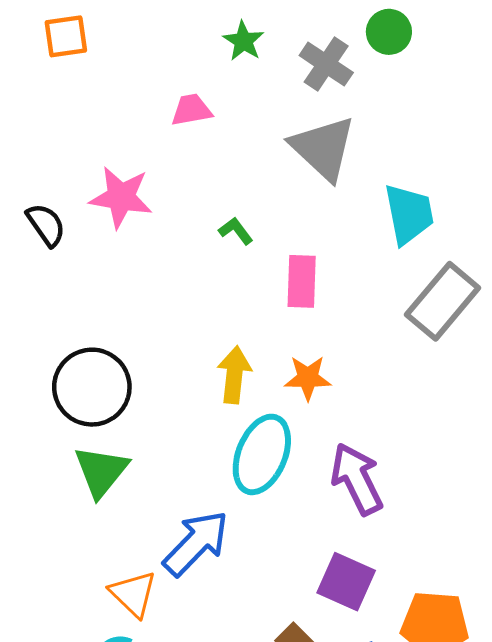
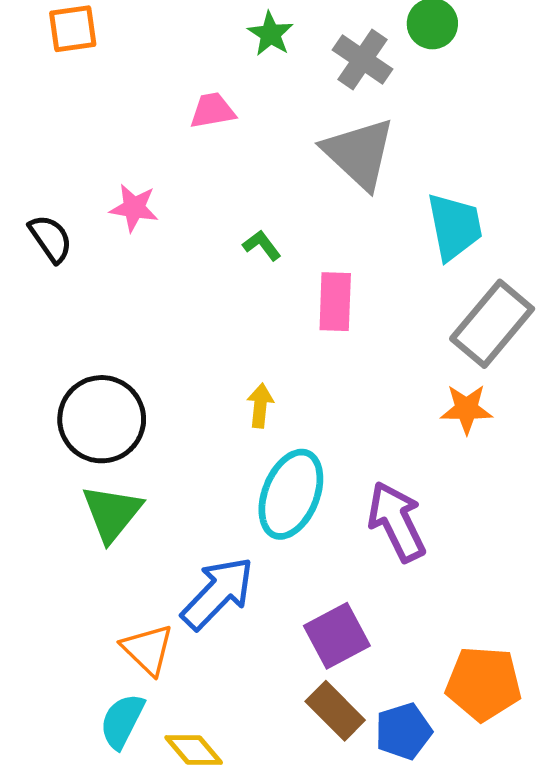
pink star: (121, 197) -> (134, 208), size x0.7
yellow arrow: (234, 375) -> (260, 406), size x0.7
orange star: (308, 378) -> (466, 409), moved
purple square: (346, 582) -> (337, 636), moved, turned 38

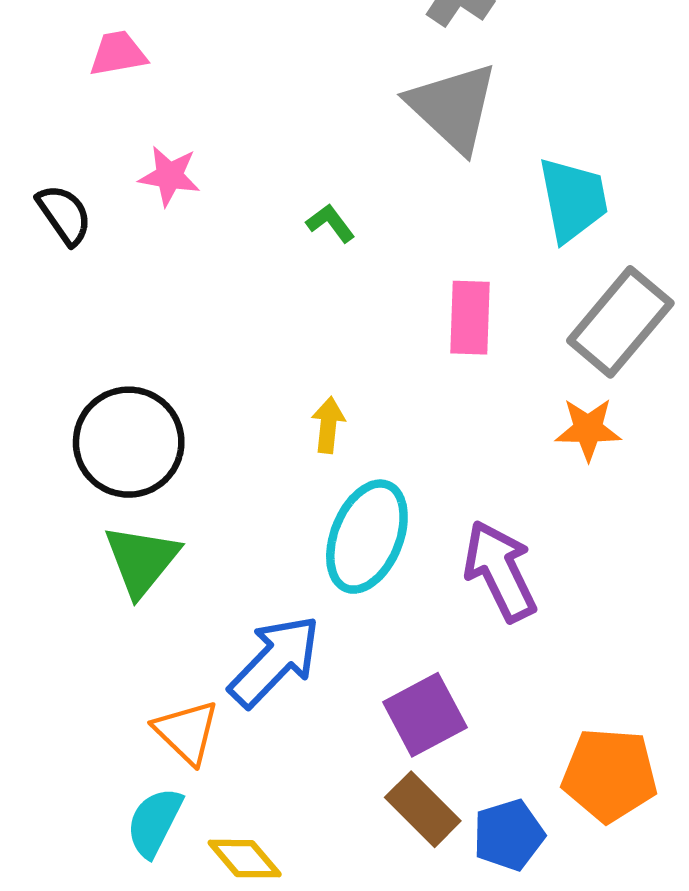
pink trapezoid: (212, 111) -> (118, 54), moved
pink rectangle: (335, 302) -> (470, 318), moved

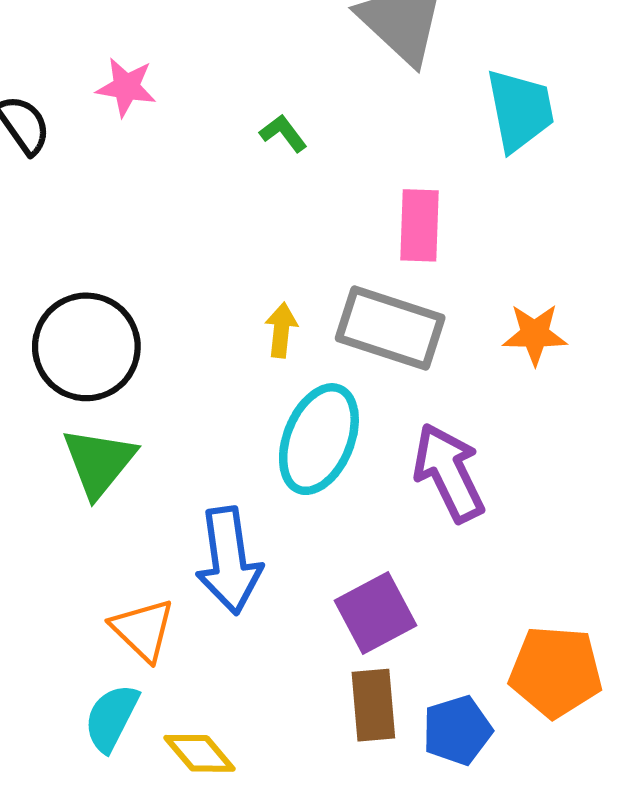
gray rectangle: (620, 322) -> (390, 328), moved, turned 68
blue arrow: (275, 661) -> (229, 561), turned 128
brown rectangle: (423, 809) -> (373, 705), turned 40

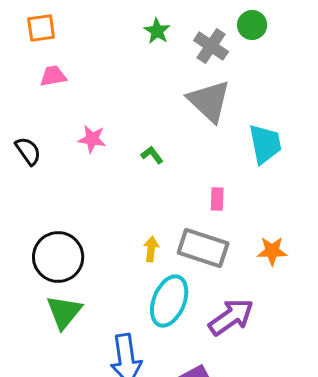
pink star: (126, 87) -> (92, 139), moved
pink rectangle: (419, 225) -> (217, 199), size x0.7
purple arrow: (449, 473) -> (231, 317), turned 81

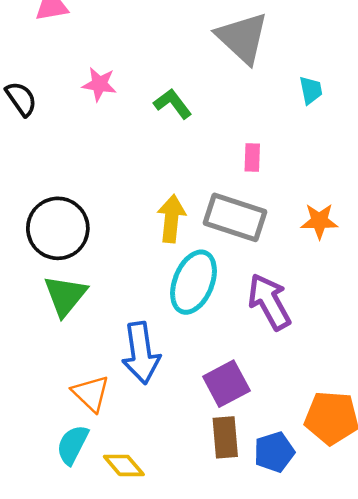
cyan trapezoid: (265, 144) -> (311, 90), size x0.6
green L-shape: (152, 155) -> (173, 104), size x1.4
yellow arrow: (151, 249) -> (171, 219), size x1.5
purple arrow: (231, 317) -> (269, 302), turned -84

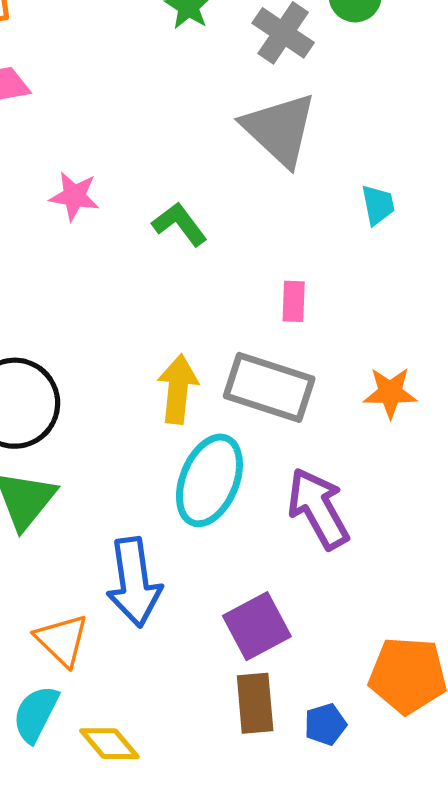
blue pentagon: (274, 452) -> (325, 724), size x0.7

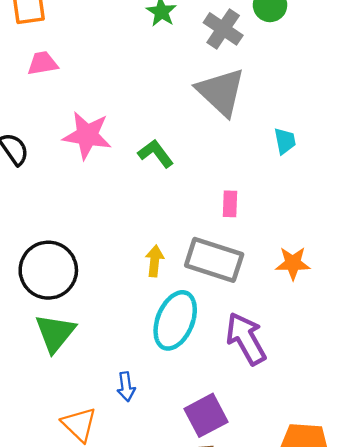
pink star: (74, 196) -> (87, 135), size x1.5
yellow arrow: (178, 389) -> (155, 261), size x0.7
blue arrow: (134, 582) -> (126, 387), size x0.5

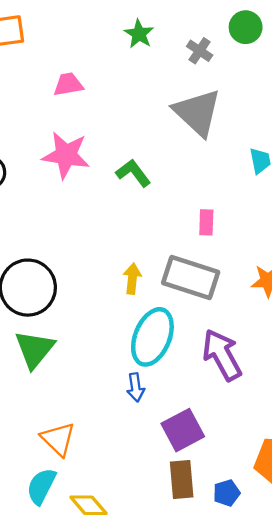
gray cross: (223, 29) -> (200, 51), size x0.7
pink trapezoid: (43, 63) -> (68, 84), moved
blue arrow: (126, 387) -> (136, 387), moved

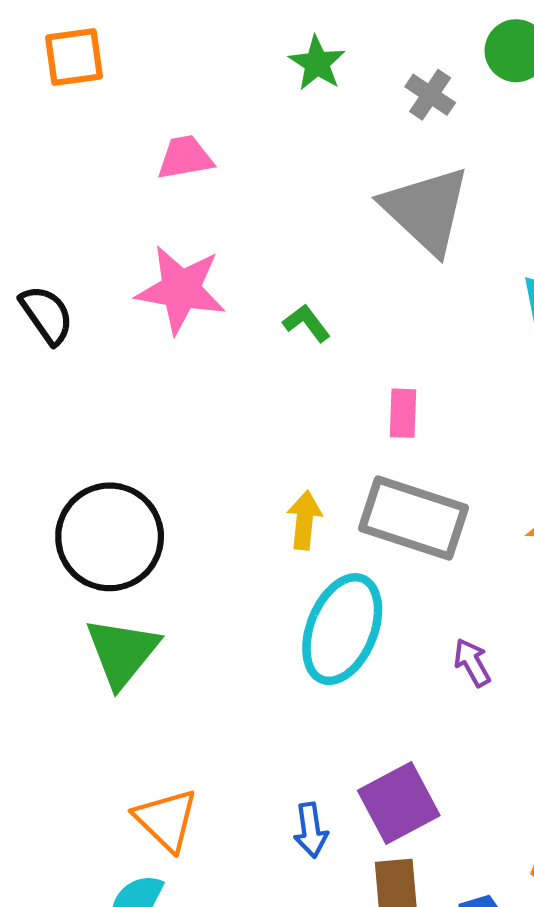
green L-shape: (133, 173) -> (307, 323), size x0.7
pink rectangle: (206, 222) -> (403, 413), moved
purple arrow: (222, 355) -> (472, 663), size x0.5
blue arrow: (136, 387) -> (311, 830), moved

